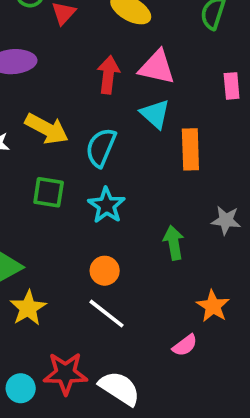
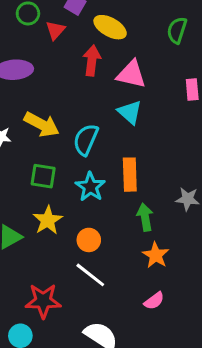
red arrow: (108, 75) -> (92, 61), moved
orange rectangle: (190, 149) -> (130, 175), moved
orange star: (213, 306) -> (156, 255), moved
yellow star: (28, 308) -> (48, 220), moved
red star: (65, 373) -> (43, 301), moved

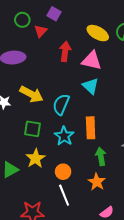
yellow ellipse: (110, 27) -> (98, 33), moved
orange star: (156, 255) -> (97, 182), moved
white line: (90, 275) -> (64, 195), turned 30

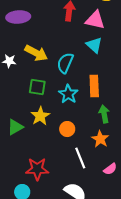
white line: (64, 195) -> (80, 158), moved

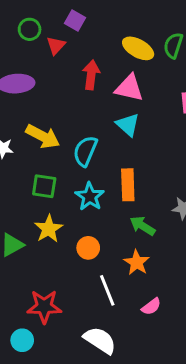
green arrow: (104, 114) -> (142, 226), turned -48

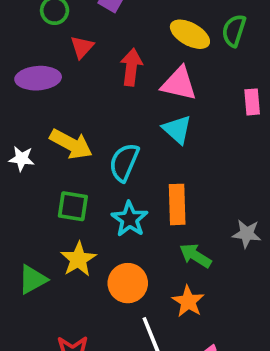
red triangle: (56, 45) -> (82, 47), moved
orange circle: (88, 248) -> (128, 283), size x1.4

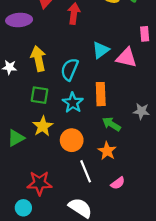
pink triangle: (179, 84) -> (126, 58), moved
cyan triangle: (177, 129) -> (101, 50), turned 42
yellow arrow: (71, 144) -> (38, 59), turned -130

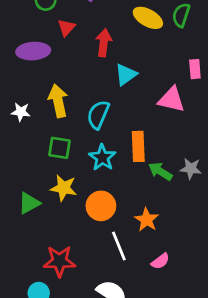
cyan triangle: (101, 50) -> (126, 75), moved
green arrow: (111, 124) -> (160, 171), moved
yellow star: (43, 126) -> (64, 188), turned -30

